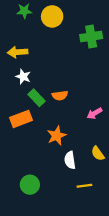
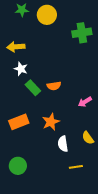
orange rectangle: (21, 119) -> (19, 122), moved
green circle: (30, 185) -> (18, 166), moved

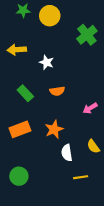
green cross: (82, 33) -> (87, 35), turned -30
white star: (21, 69) -> (47, 62), moved
green rectangle: (33, 88) -> (25, 93), moved

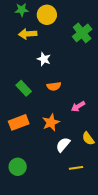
yellow arrow: (17, 50) -> (28, 34), moved
pink arrow: (90, 108) -> (78, 106), moved
white semicircle: (67, 153) -> (63, 145), turned 49

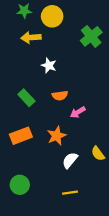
pink arrow: (78, 106) -> (78, 112), moved
yellow line: (76, 168) -> (70, 193), moved

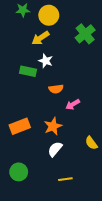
yellow arrow: (31, 38) -> (40, 38), moved, turned -30
green rectangle: (26, 98) -> (28, 71), moved, turned -35
white semicircle: (70, 160) -> (55, 149), moved

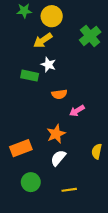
orange rectangle: (20, 126) -> (21, 148), moved
yellow semicircle: (91, 143) -> (97, 151), turned 48
green circle: (19, 172) -> (31, 182), moved

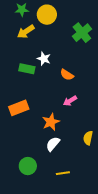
yellow arrow: (43, 40) -> (26, 32), moved
orange semicircle: (59, 94) -> (67, 75), moved, turned 40
orange rectangle: (21, 148) -> (19, 108), moved

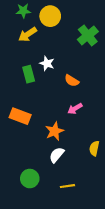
green rectangle: (27, 69) -> (29, 74), turned 63
orange rectangle: (19, 108) -> (20, 116), turned 42

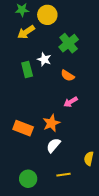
green cross: (88, 35) -> (69, 43), moved
orange rectangle: (20, 116) -> (23, 128), moved
yellow semicircle: (94, 148) -> (89, 159), moved
green circle: (30, 179) -> (28, 179), moved

